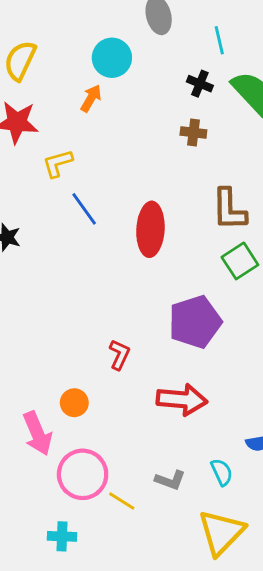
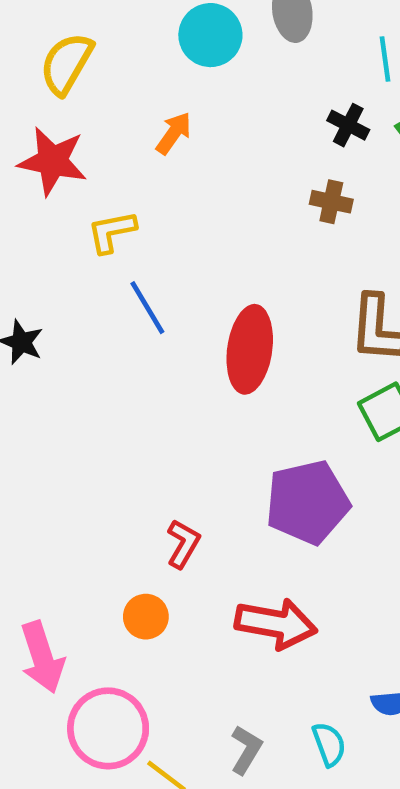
cyan circle: (112, 58) -> (210, 35), moved
orange circle: (74, 403) -> (146, 617), moved
gray L-shape: (170, 480) -> (246, 750), turned -84

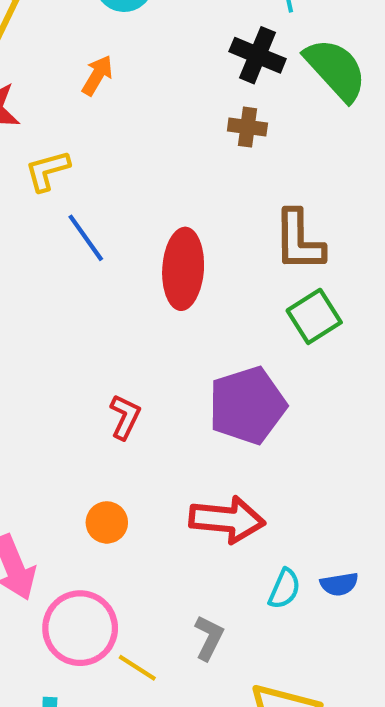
black cross: (348, 125) -> (258, 55), size x1.4
red L-shape: (183, 544) -> (125, 417), moved
cyan semicircle: (329, 744) -> (284, 589), moved, turned 48

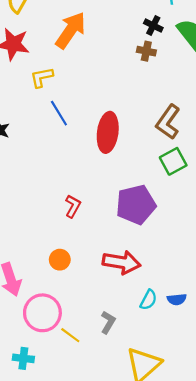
black cross: (258, 55) -> (153, 26), size x0.7
orange arrow: (97, 75) -> (71, 30), size x1.8
brown cross: (247, 127) -> (146, 51), moved
brown L-shape: (299, 241) -> (168, 122), turned 32

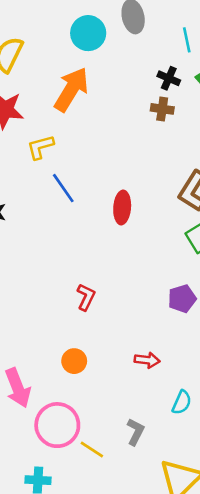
red ellipse: (108, 132) -> (122, 207), size x0.7
purple pentagon: (136, 205) -> (182, 299), moved, size x0.6
red arrow: (121, 262) -> (147, 360), size x0.6

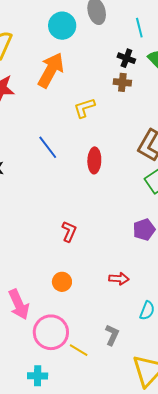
yellow L-shape: (40, 147) -> (84, 108), moved

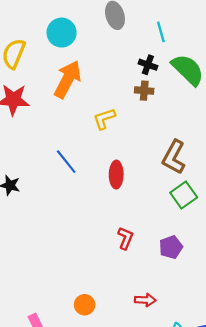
cyan circle: (62, 26) -> (62, 33), moved
red L-shape: (69, 231) -> (125, 238), moved

